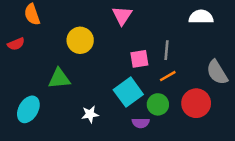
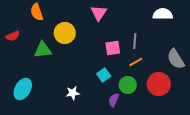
orange semicircle: (32, 14) -> (37, 12), moved
green triangle: (59, 79) -> (43, 50), moved
cyan square: (128, 92) -> (104, 75), size x0.6
purple semicircle: (141, 123) -> (114, 100), turned 112

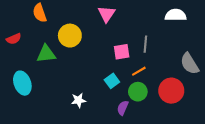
orange line: (136, 62) -> (139, 71), moved
cyan ellipse: (23, 89) -> (22, 83), moved, turned -50

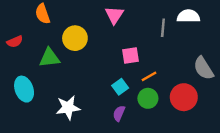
gray line: (145, 44) -> (163, 28), moved
white star: (78, 100) -> (68, 108), moved, size x1.5
purple semicircle: (123, 108) -> (119, 113), moved

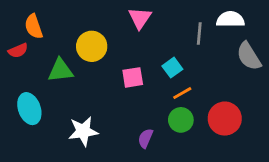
orange semicircle: (43, 14) -> (34, 26), moved
pink square: (131, 56) -> (133, 77), moved
gray semicircle: (203, 68) -> (249, 56), moved
cyan square: (120, 87) -> (172, 68), moved

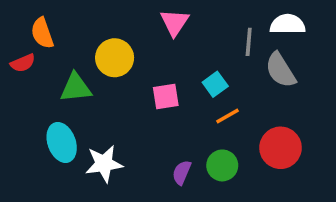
gray semicircle: (249, 56) -> (281, 70), moved
cyan ellipse: (29, 109) -> (62, 142), moved
green circle: (181, 120) -> (222, 165), moved

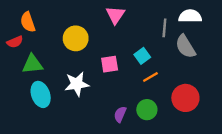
green triangle: (76, 88) -> (32, 64), moved
white star: (104, 164) -> (77, 84), moved

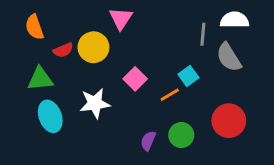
pink triangle: (115, 15) -> (121, 18), moved
red semicircle: (15, 42) -> (63, 50), moved
cyan square: (142, 56) -> (188, 76), moved
pink square: (110, 64) -> (135, 79), turned -36
orange line: (150, 77) -> (170, 95), moved

